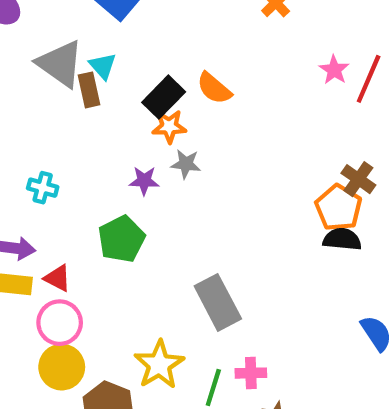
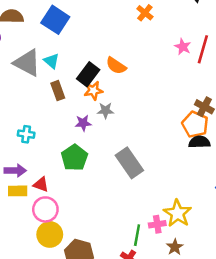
brown rectangle: (89, 90) -> (58, 91), moved
gray rectangle: (218, 302) -> (129, 163), moved
yellow star: (159, 365) -> (177, 213), moved

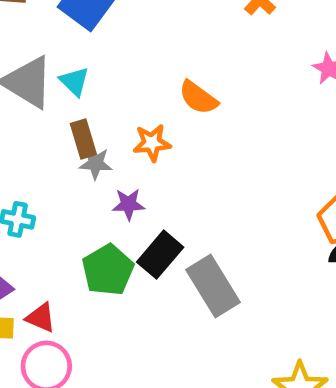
black rectangle: (88, 74) -> (160, 255), moved
gray star: (105, 111) -> (96, 163), moved

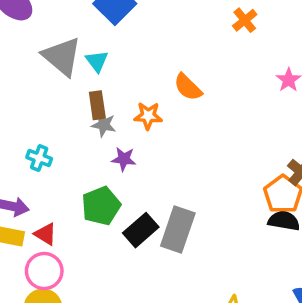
black rectangle: (160, 255) -> (141, 230), moved
gray rectangle: (213, 286) -> (178, 230), turned 42

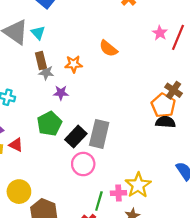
orange semicircle: (188, 87) -> (108, 48), moved
pink circle: (44, 271) -> (83, 164), moved

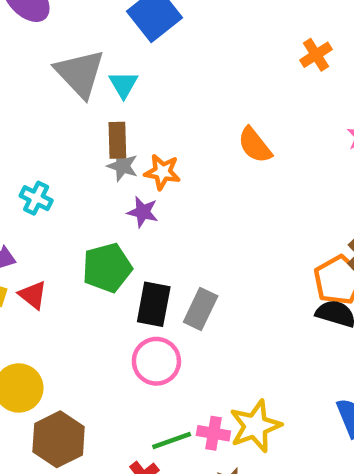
orange star: (74, 64) -> (162, 172), moved
gray rectangle: (99, 134) -> (201, 309), size x0.7
black rectangle: (76, 137) -> (154, 304), turned -45
green line: (99, 201) -> (172, 441), turned 42

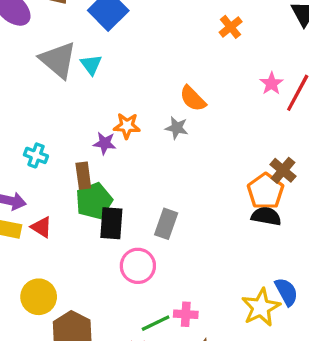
brown rectangle: (117, 140) -> (83, 176), moved
gray star: (123, 166) -> (177, 128), moved
purple star: (143, 212) -> (105, 143), moved
black rectangle: (154, 304) -> (111, 223), moved
yellow star: (255, 426) -> (261, 307), moved

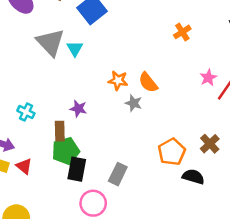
orange star: (127, 126) -> (118, 80), moved
orange pentagon: (266, 191) -> (172, 152), moved

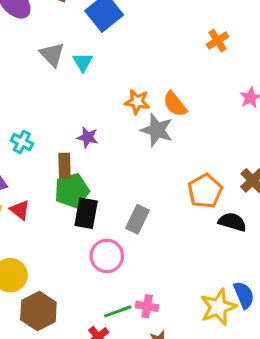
gray triangle: (50, 42) -> (52, 54), size x0.7
gray star: (134, 103) -> (157, 130), size x1.5

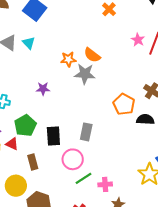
brown rectangle: (64, 166) -> (33, 162), moved
green pentagon: (72, 191) -> (25, 126), moved
green line: (118, 311) -> (83, 178), moved

